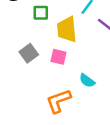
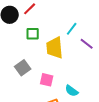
pink square: (59, 57) -> (47, 80), moved

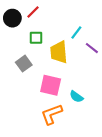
gray square: (23, 68) -> (24, 64), moved
pink square: (47, 80) -> (51, 85), size x1.5

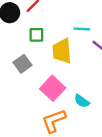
cyan line: (76, 33) -> (82, 29), turned 56
pink square: (51, 85) -> (53, 88), turned 30

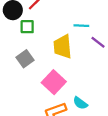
green square: (36, 35) -> (27, 27), moved
cyan semicircle: (82, 101) -> (80, 103), moved

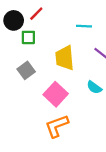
cyan line: (81, 26) -> (84, 26), moved
cyan semicircle: (80, 103) -> (94, 87), moved

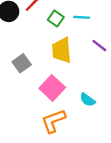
green square: (28, 37) -> (56, 18), moved, turned 35
cyan semicircle: (94, 87) -> (88, 100), moved

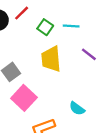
pink square: (52, 88) -> (24, 98), moved

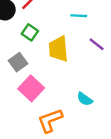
green square: (45, 27) -> (30, 32), moved

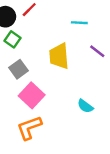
green square: (30, 32) -> (13, 39), moved
orange L-shape: (50, 120) -> (29, 128), moved

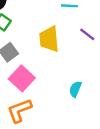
cyan semicircle: (85, 106) -> (75, 89), turned 77

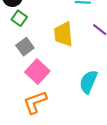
cyan semicircle: (75, 89) -> (88, 82), size x1.5

